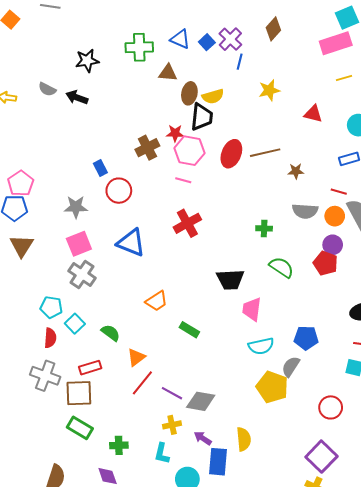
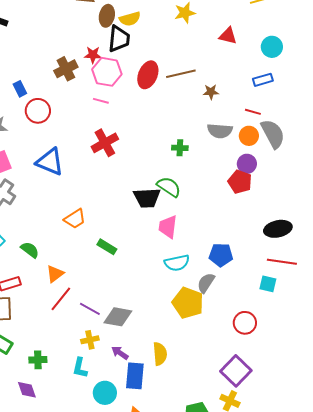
green semicircle: (282, 267) -> (169, 187), moved

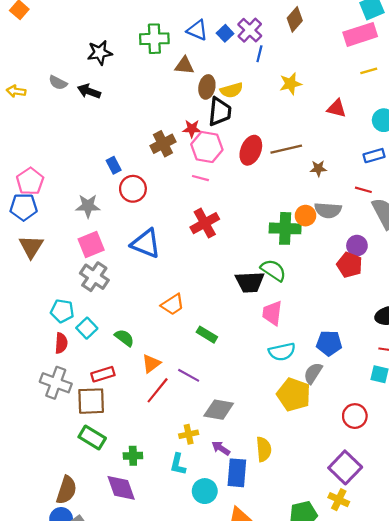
orange circle: (249, 136) -> (305, 216), moved
green cross: (180, 148) -> (285, 228), size x1.8
purple line: (90, 309) -> (189, 375), moved
purple diamond: (27, 390) -> (121, 488), size x1.4

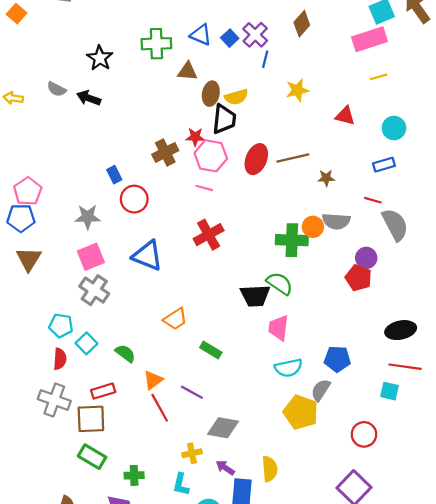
black star: (100, 53) -> (100, 58), turned -30
red line: (158, 390) -> (160, 408), turned -68

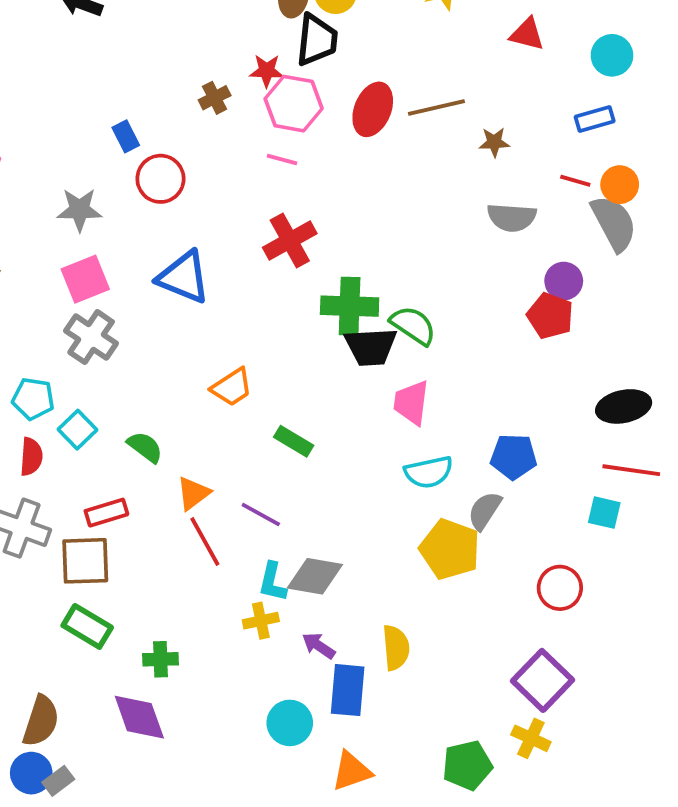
brown cross: (165, 152) -> (215, 98), size x0.7
orange circle: (313, 227) -> (620, 185), moved
green cross: (292, 240) -> (350, 306), moved
cyan L-shape: (181, 484) -> (272, 582), moved

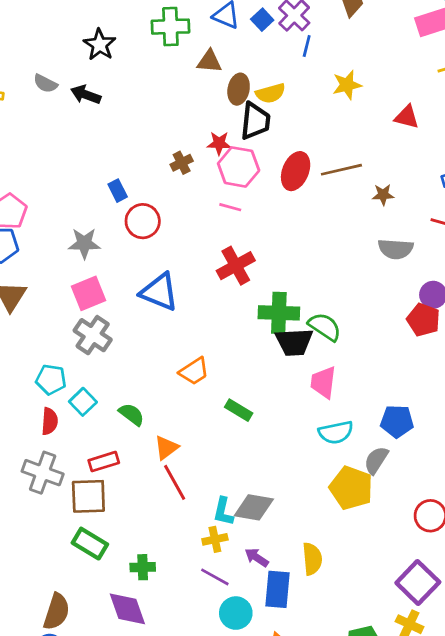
purple line: (261, 515) -> (215, 577), moved

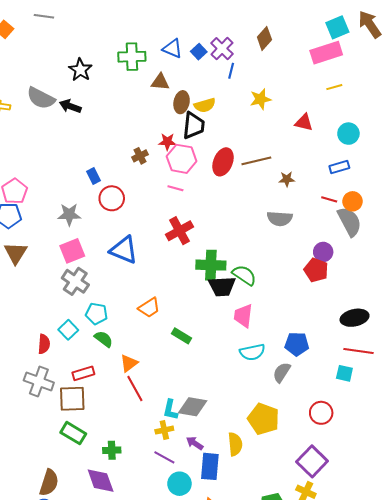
gray semicircle: (45, 84) -> (41, 98), size x1.6
gray semicircle: (396, 249) -> (280, 219), moved
cyan pentagon: (51, 380) -> (97, 314), moved
yellow pentagon: (351, 488) -> (263, 419), moved

